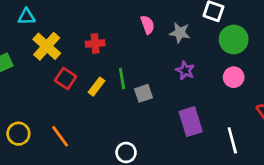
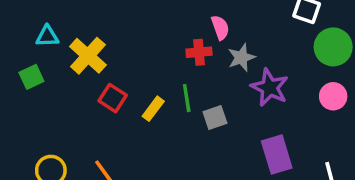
cyan triangle: (27, 17) -> (47, 36), moved
gray star: (180, 33) -> (241, 57), moved, turned -30
red cross: (95, 44) -> (199, 52), moved
purple star: (185, 70) -> (270, 87), size x1.5

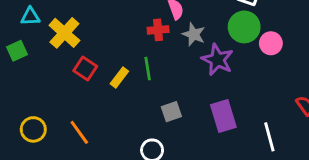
green circle: (333, 47) -> (244, 27), moved
gray star: (241, 57) -> (194, 34), turned -30
pink circle: (333, 96) -> (271, 43), moved
gray square: (215, 117) -> (171, 112), moved

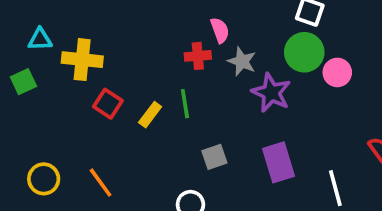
yellow cross: (64, 33) -> (82, 60), turned -36

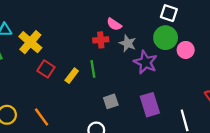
pink semicircle: (220, 30) -> (114, 24), turned 144
yellow cross: (82, 60) -> (30, 42), turned 35

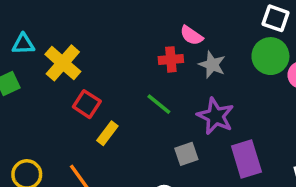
purple star: (145, 62) -> (216, 116), moved
green line: (93, 69) -> (159, 104), turned -42
yellow rectangle: (72, 76) -> (107, 133), moved

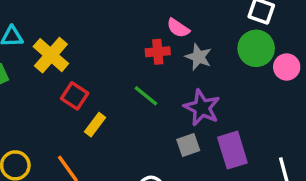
gray square: (186, 154) -> (188, 145), moved

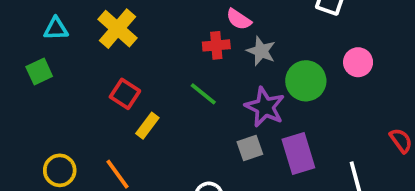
green circle: (256, 48) -> (306, 81), moved
yellow cross: (51, 55) -> (117, 29), moved

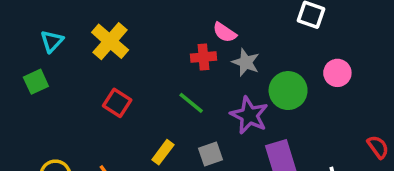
cyan triangle: (56, 29) -> (52, 41), turned -45
yellow rectangle: (147, 126) -> (163, 152), moved
gray square: (250, 148) -> (211, 154), moved

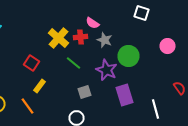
yellow cross: (110, 41) -> (58, 38), moved
pink circle: (337, 73) -> (168, 46), moved
yellow rectangle: (163, 152) -> (40, 86), moved

